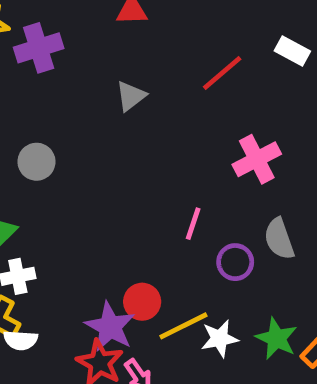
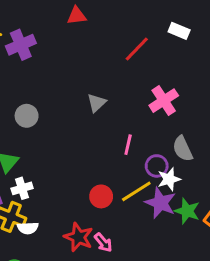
gray triangle: (131, 96) -> (97, 103), moved
yellow line: (183, 326) -> (136, 191), moved
purple star: (110, 327) -> (160, 203), moved
white star: (220, 339) -> (169, 179), moved

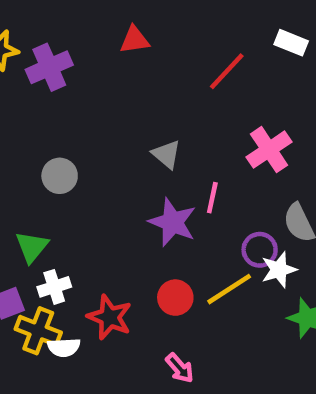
red triangle: (77, 16) -> (135, 40), moved
gray triangle: (97, 103) -> (166, 154), turned -36
pink line: (128, 145) -> (212, 198), moved
purple star: (160, 203) -> (173, 222), moved
red star: (79, 237) -> (110, 317), moved

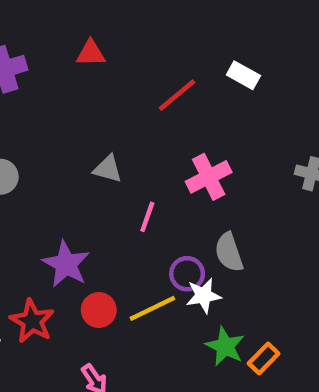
gray triangle: (166, 154) -> (108, 169), turned -32
purple star: (173, 222) -> (66, 264), moved

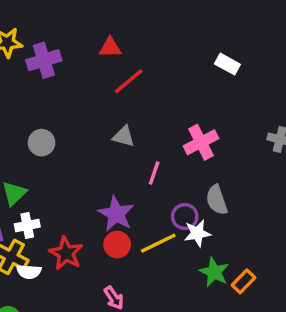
red line: (177, 95) -> (129, 81), moved
purple star: (66, 264) -> (116, 214), moved

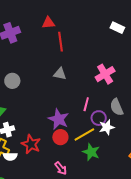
red line: (129, 81) -> (60, 42), turned -54
pink line: (154, 173) -> (86, 104), moved
green star: (214, 272) -> (91, 152), moved

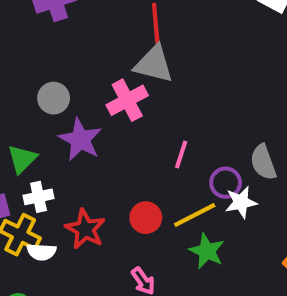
gray triangle: (60, 74) -> (154, 64), moved, size x1.5
pink cross: (105, 74) -> (127, 100), moved
pink line: (86, 104) -> (181, 154), moved
purple star: (59, 119) -> (80, 140), moved

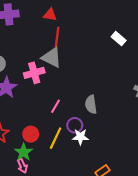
gray semicircle: (263, 162) -> (91, 104), moved
yellow line: (195, 215) -> (56, 138), turned -50
green star: (207, 251) -> (24, 152), moved

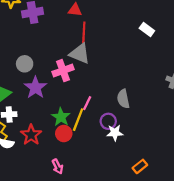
yellow line: (56, 138) -> (78, 120), moved
green star: (24, 152) -> (61, 117), moved

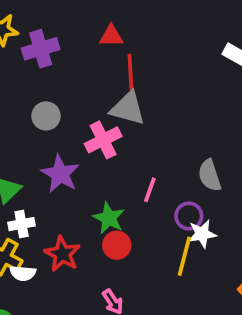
gray circle: (25, 64) -> (46, 116), moved
yellow line: (78, 120) -> (184, 256), moved

